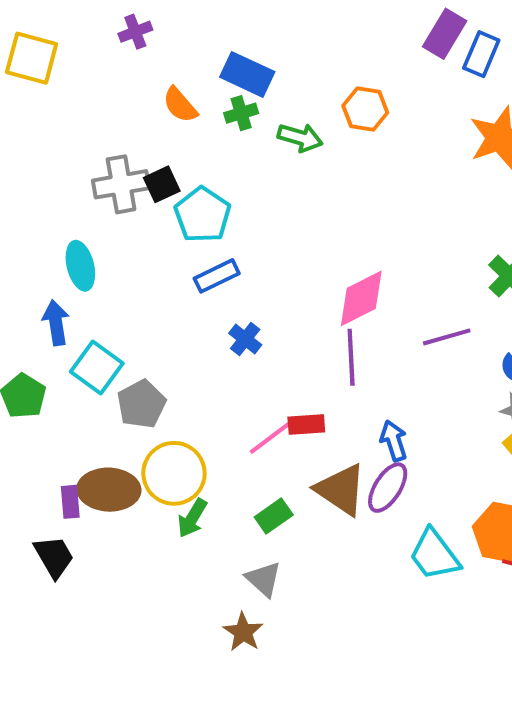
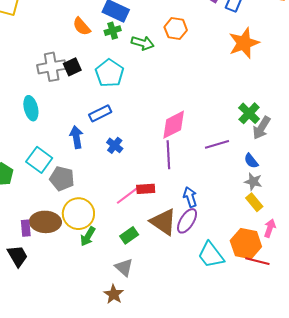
cyan pentagon: (202, 215) -> (109, 73), moved
blue arrow: (56, 323) -> (76, 137), moved
gray pentagon: (141, 404) -> (62, 178), turned -30

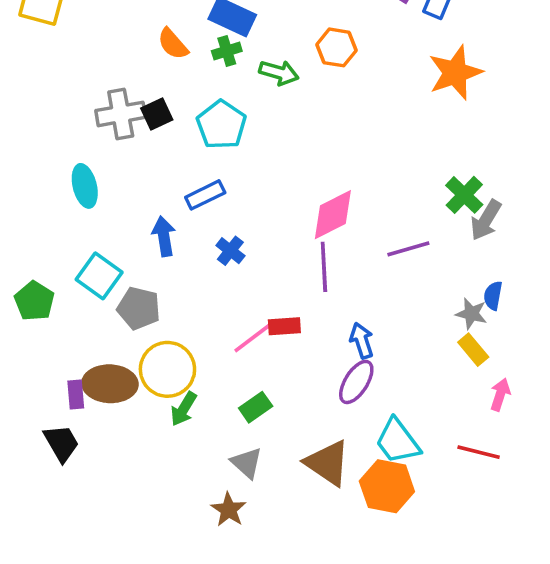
blue semicircle: (251, 161) -> (493, 296), moved, turned 49
brown triangle: (163, 222) -> (328, 463), moved
orange hexagon: (246, 244) -> (387, 486), moved

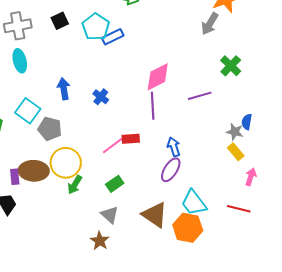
gray cross: (121, 114) -> (18, 26), moved
blue rectangle: (205, 195) -> (113, 37), moved
gray arrow: (486, 220) -> (210, 24), moved

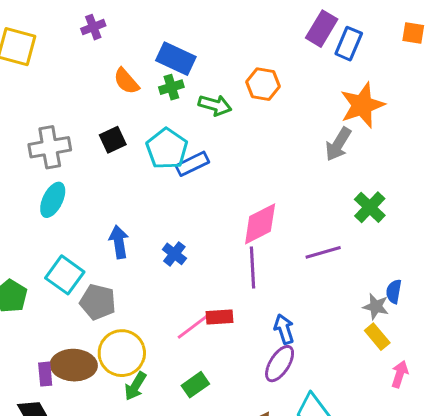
cyan ellipse: (20, 61) -> (53, 200), turned 40

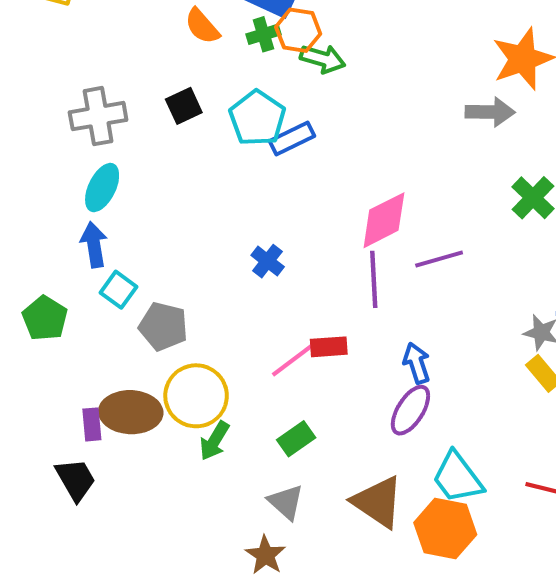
orange hexagon: (263, 84) -> (298, 30), moved
gray arrow: (338, 144) -> (490, 112), turned -120
blue arrow: (119, 242) -> (94, 245), moved
purple line: (323, 252) -> (439, 259), moved
cyan square: (65, 275) -> (118, 290), size x0.7

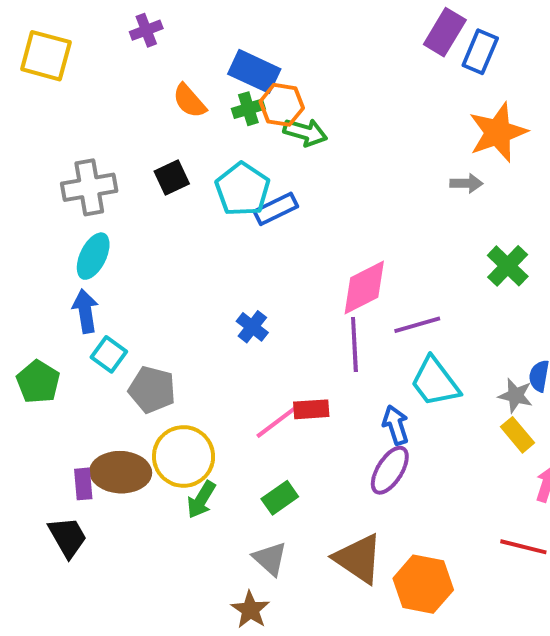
gray arrow: (490, 112) -> (466, 183), size x0.7
cyan trapezoid: (457, 478) -> (435, 382), moved

